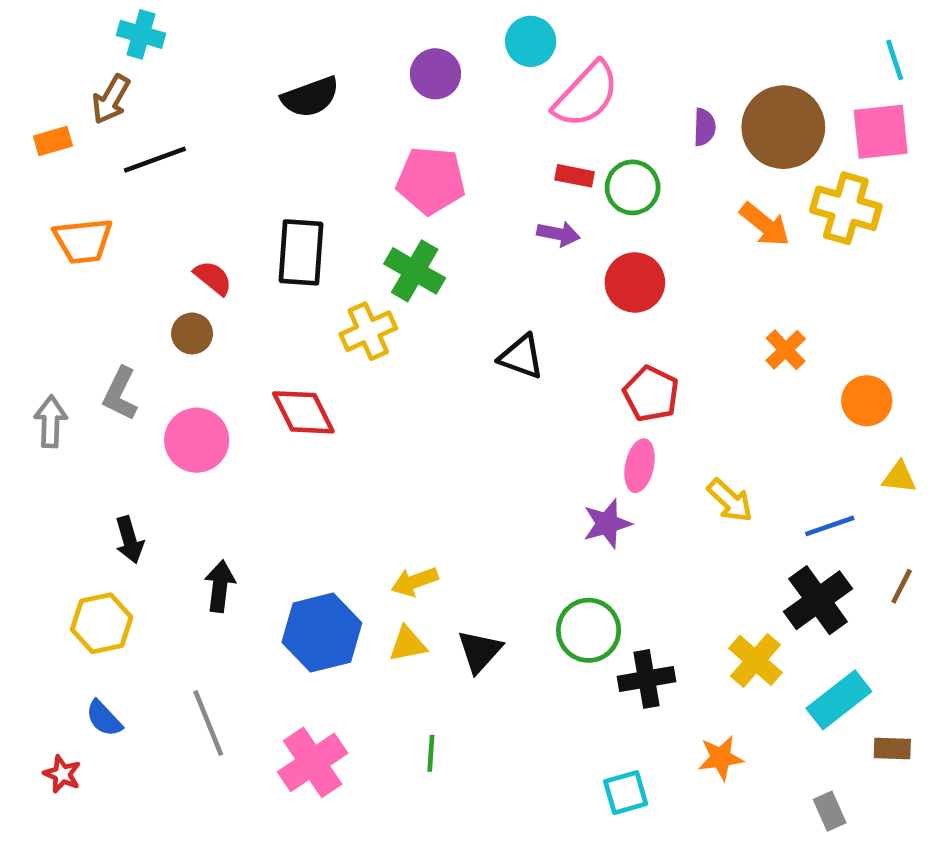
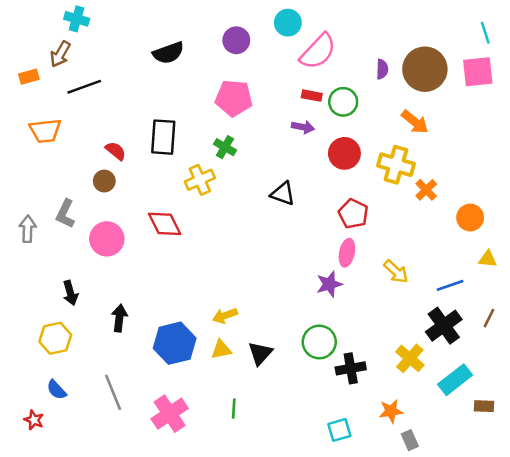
yellow cross: (846, 208) -> (396, 165), moved
green cross: (415, 271) -> (225, 147), size x0.7
gray rectangle: (830, 811) -> (410, 440), moved

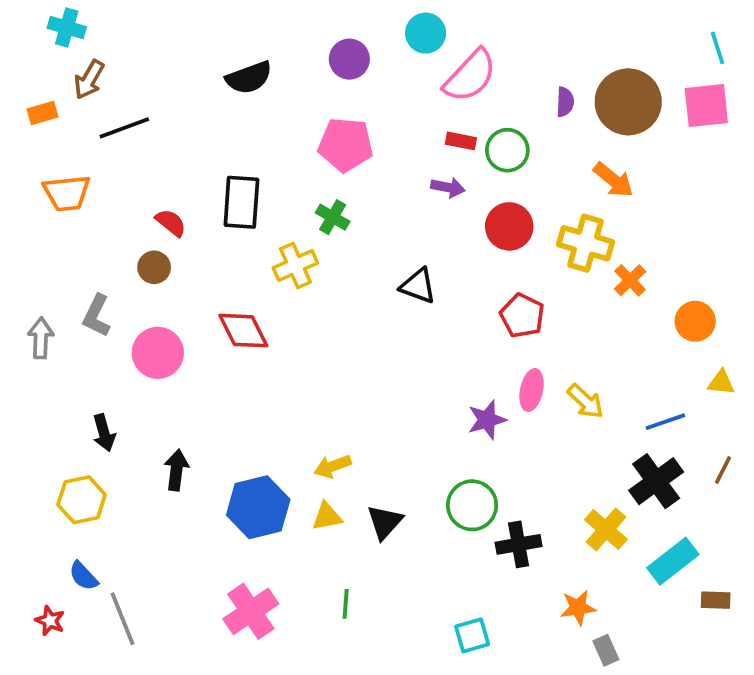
cyan cross: (77, 19) -> (67, 27), moved
pink ellipse: (347, 253) -> (532, 390), moved
gray line: (113, 392) -> (122, 619), moved
cyan square: (339, 430) -> (472, 635), moved

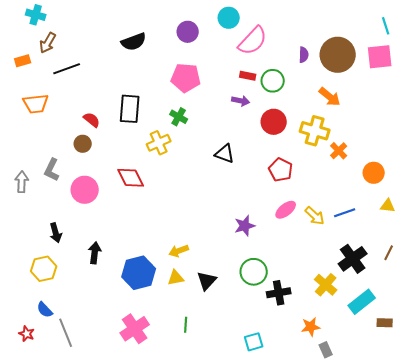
pink ellipse: (532, 390) -> (286, 210), turned 40
purple star: (487, 420) -> (245, 226), moved
blue line: (665, 422) -> (345, 213), moved

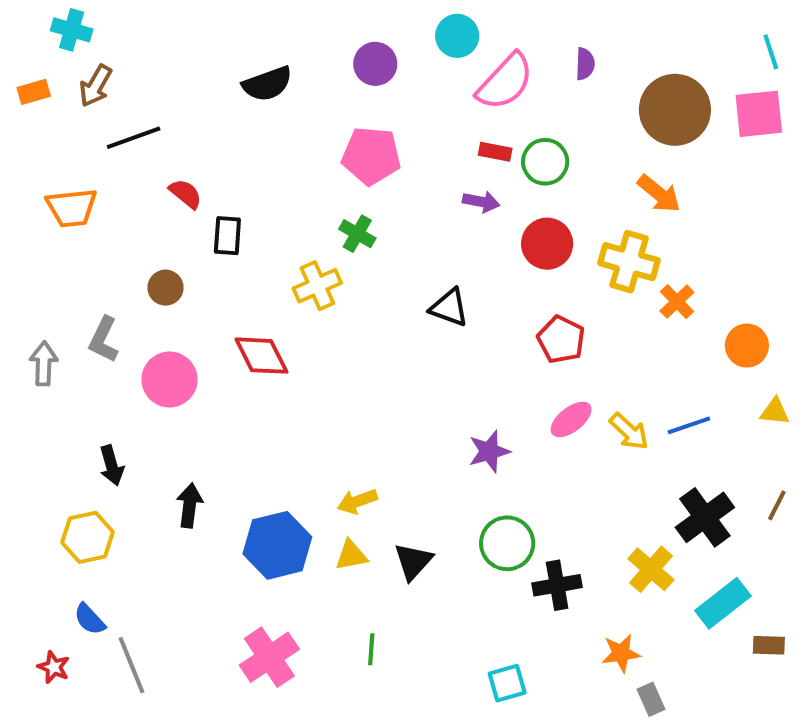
purple semicircle: (304, 55) -> (585, 64), moved
orange rectangle: (23, 61) -> (34, 92), moved
black rectangle: (130, 109) -> (227, 236), moved, size x0.7
red semicircle: (92, 120) -> (185, 194), moved

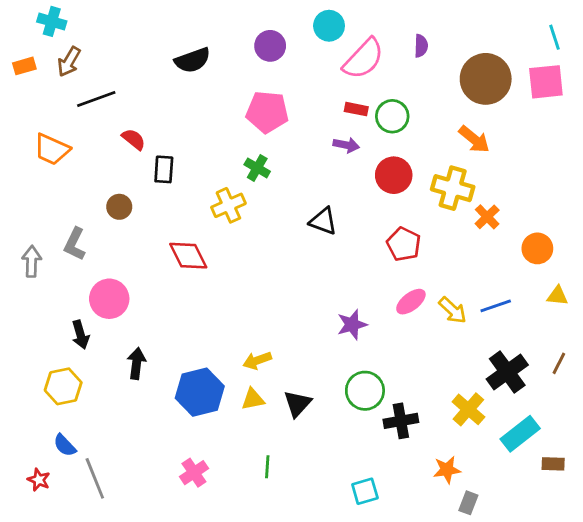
orange trapezoid: (72, 208) -> (52, 149), turned 30
pink circle: (169, 380) -> (109, 299), moved
pink cross: (269, 657) -> (194, 473), size x0.7
gray rectangle: (651, 699) -> (468, 503), turned 45

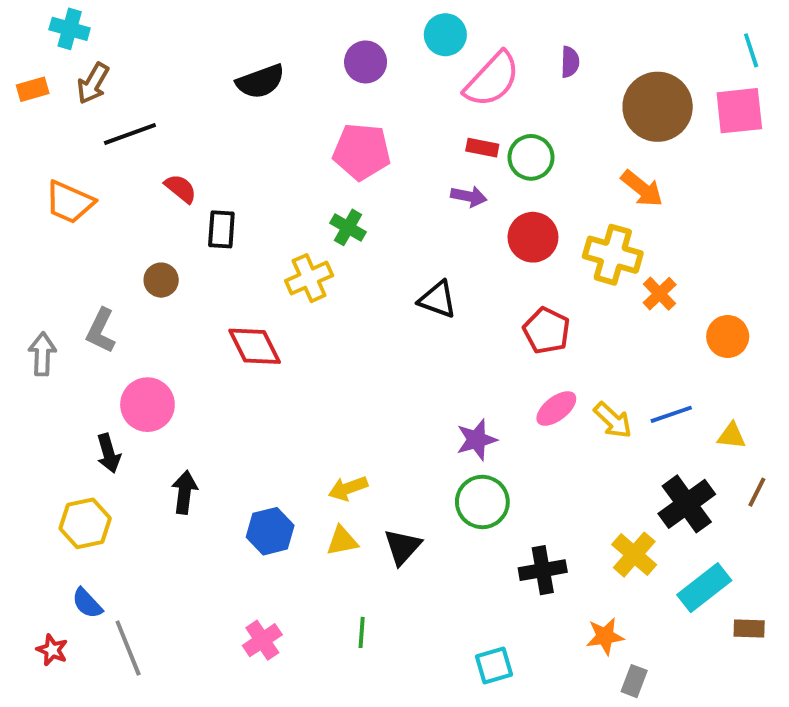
yellow triangle: (557, 296) -> (732, 436), moved
green circle: (365, 391) -> (482, 502), moved
blue hexagon: (200, 392) -> (270, 531), size x0.7

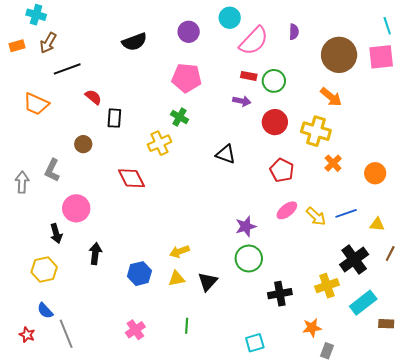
orange cross: (660, 294) -> (333, 163), moved
yellow cross: (634, 555) -> (327, 286), turned 30

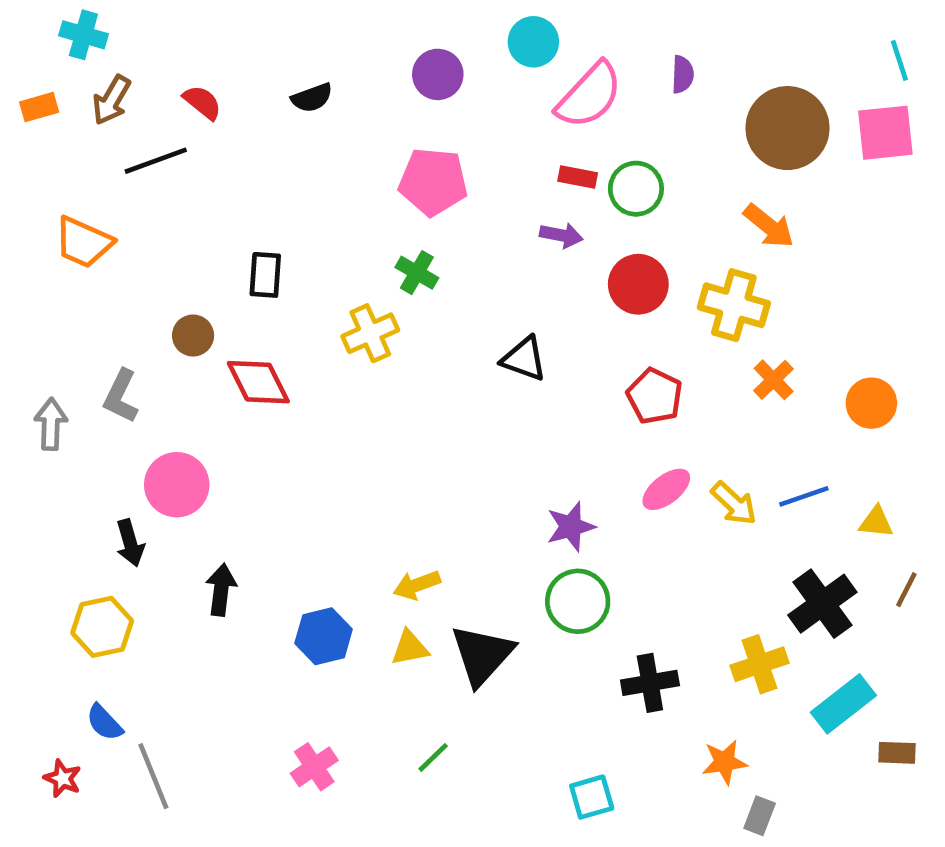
black semicircle: (134, 42) -> (312, 98), size x0.7
red semicircle: (93, 97) -> (202, 102), moved
red diamond: (131, 178) -> (258, 382), moved
black triangle: (208, 282) -> (482, 655), size x1.4
green line: (187, 326) -> (433, 757), turned 42

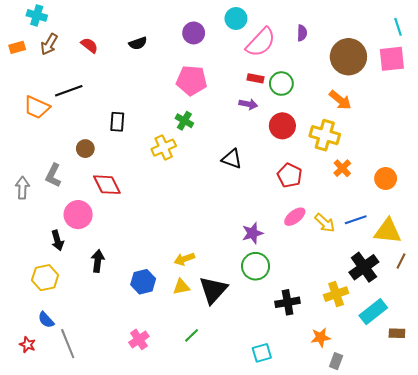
black line: (156, 161) -> (69, 91), moved
red diamond: (258, 382) -> (107, 185), moved
yellow triangle: (876, 522) -> (388, 231), size x1.8

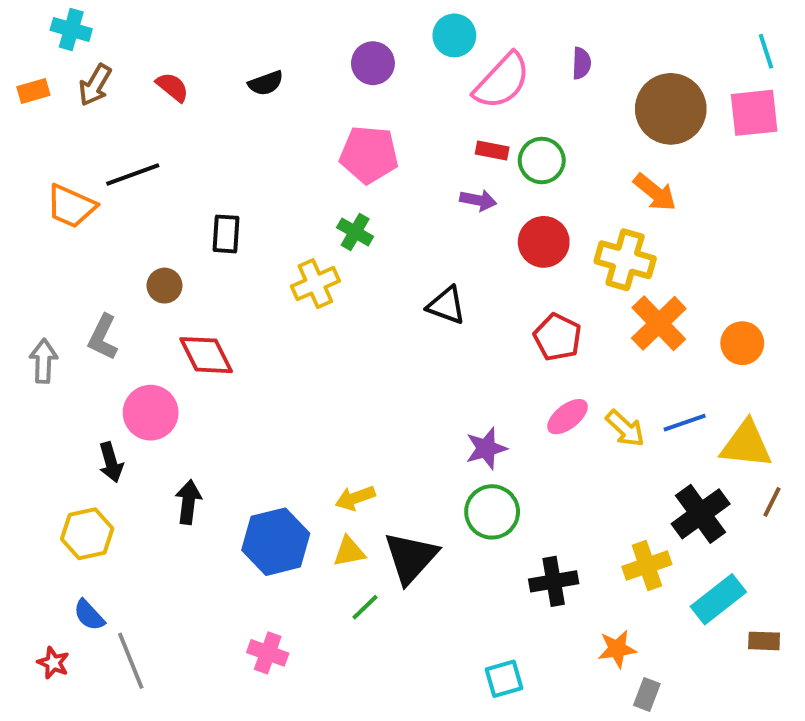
orange cross: (342, 168) -> (659, 323), size x1.6
blue hexagon: (143, 282) -> (276, 542), size x1.4
green line: (192, 335) -> (365, 607), moved
pink cross: (139, 339) -> (268, 653), turned -36

